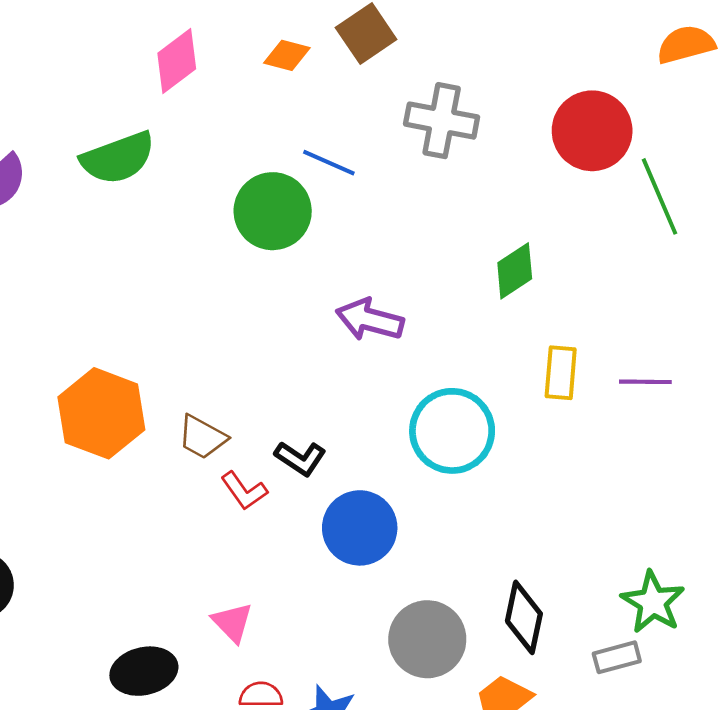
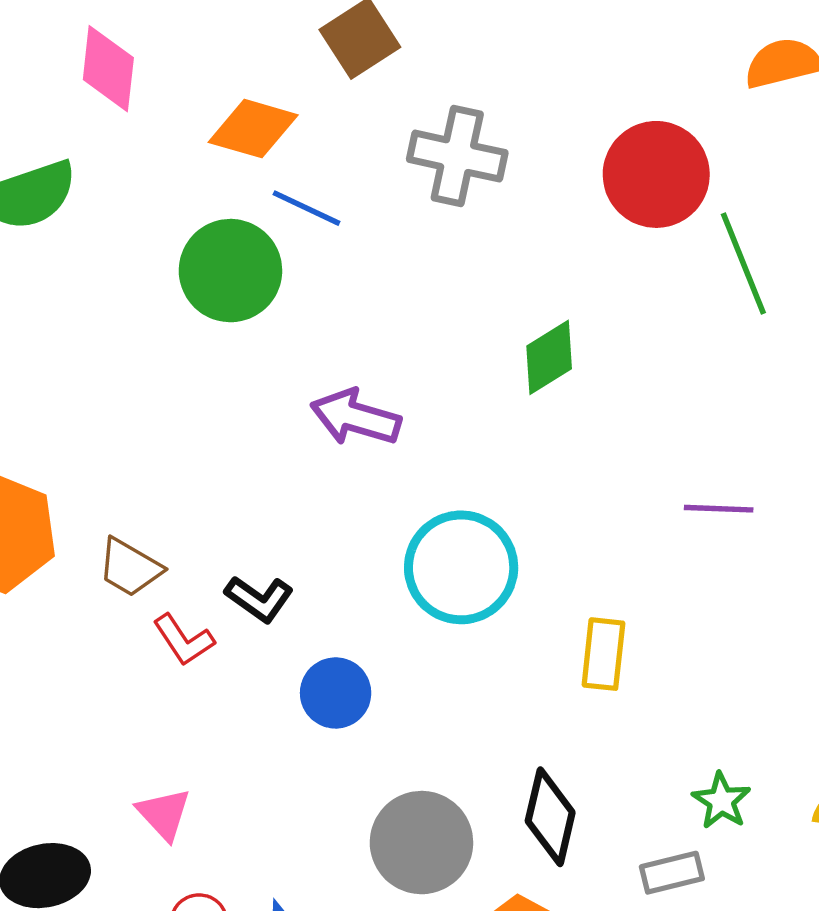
orange diamond: (287, 55) -> (253, 129), moved, size x1.4
pink diamond: (177, 61) -> (108, 69), turned -48
yellow rectangle: (561, 373) -> (603, 654), moved
blue circle: (360, 528) -> (336, 693), size x0.7
green star: (653, 602) -> (721, 801), size x0.7

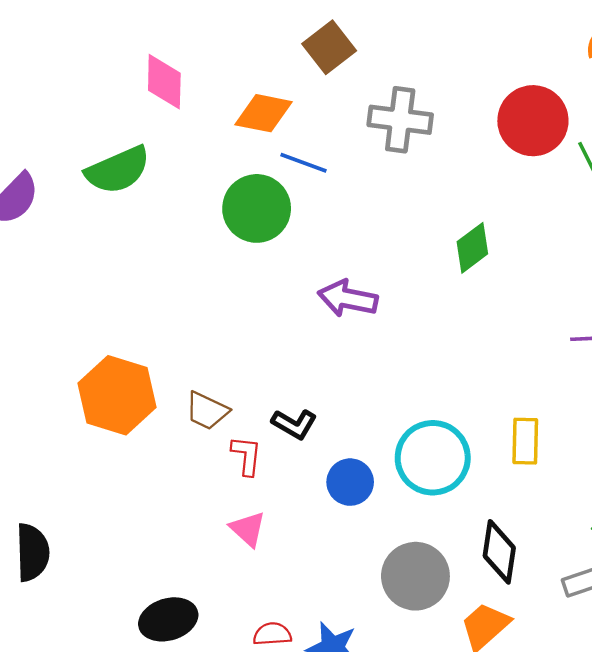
cyan circle: (461, 567) -> (433, 458), moved
red L-shape: (184, 640) -> (247, 456), turned -135
pink triangle: (164, 814) -> (248, 529), moved

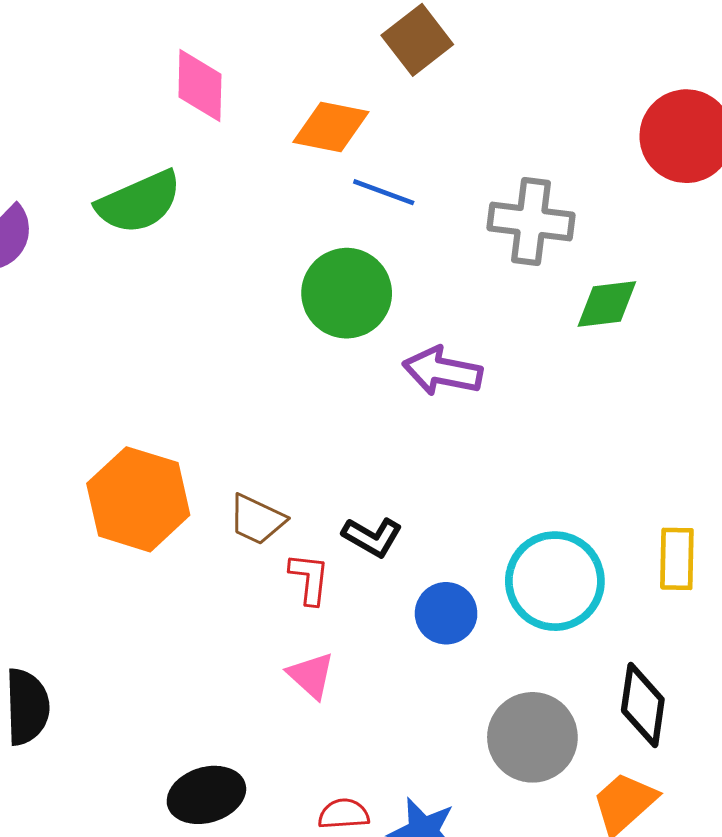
gray cross: (400, 120) -> (531, 221), moved
green circle: (257, 208) -> (347, 293), moved
green diamond: (472, 248) -> (607, 304), turned 30

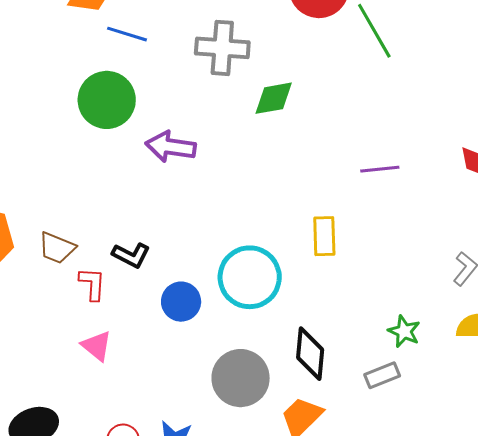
yellow rectangle: (677, 559) -> (324, 236), moved

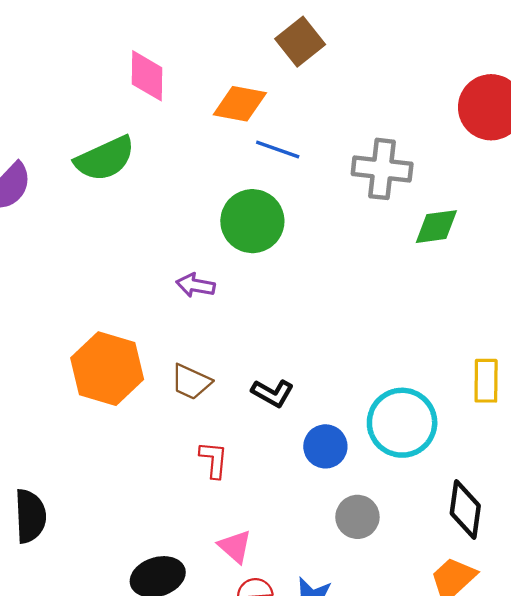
purple arrow: (171, 147) -> (196, 285), moved, size x0.7
red L-shape: (92, 284) -> (214, 460), moved
pink triangle: (97, 346) -> (235, 546), moved
gray circle: (241, 378) -> (357, 517), moved, size x0.7

